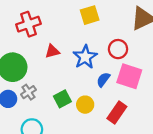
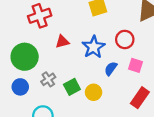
pink square: (129, 76) -> (136, 65), size x0.6
gray cross: (28, 92) -> (48, 79), moved
red rectangle: (117, 113) -> (140, 98), moved

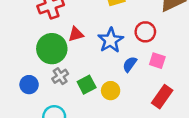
green circle: (25, 57) -> (52, 49), moved

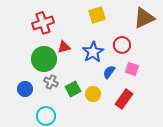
gray cross: (60, 76) -> (51, 82), turned -32
red rectangle: (162, 97) -> (124, 99), moved

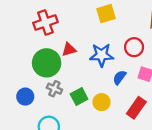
blue star: (93, 52) -> (102, 55), turned 30

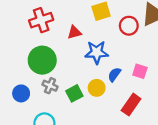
red circle: (134, 47) -> (129, 26), moved
red triangle: (69, 49) -> (74, 32), moved
yellow circle: (102, 102) -> (97, 88), moved

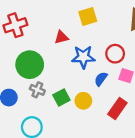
red cross: (41, 20) -> (15, 25), moved
red circle: (129, 26) -> (115, 54), moved
yellow circle: (97, 88) -> (83, 101), moved

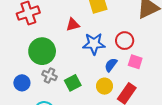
yellow circle: (83, 101) -> (105, 86), moved

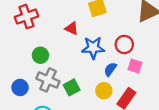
red triangle: (73, 25) -> (72, 28), turned 40
green circle: (42, 51) -> (40, 55), size x0.6
gray cross: (49, 75) -> (48, 80), size x1.5

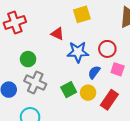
green square: (72, 87) -> (69, 90), moved

